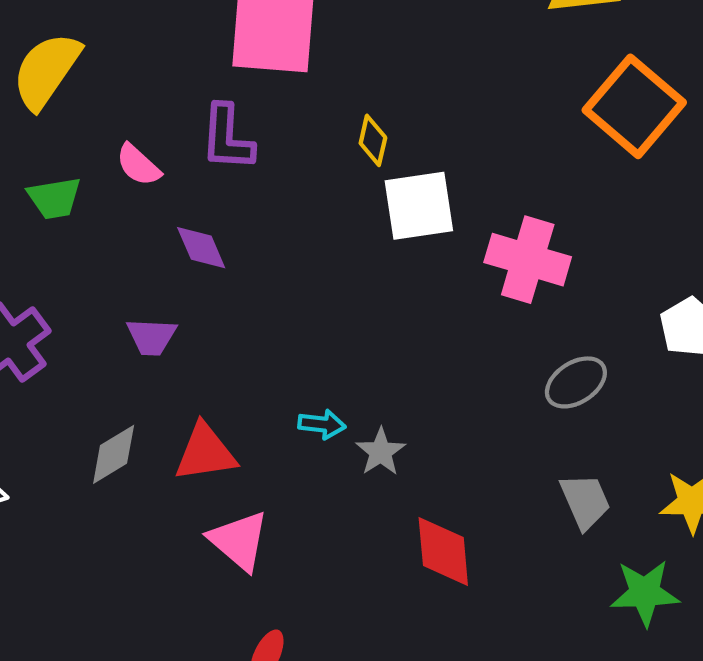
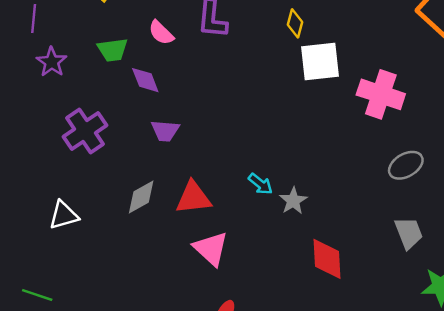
purple diamond: (201, 248) -> (145, 80), moved
cyan arrow: (322, 424) -> (260, 184), turned 30

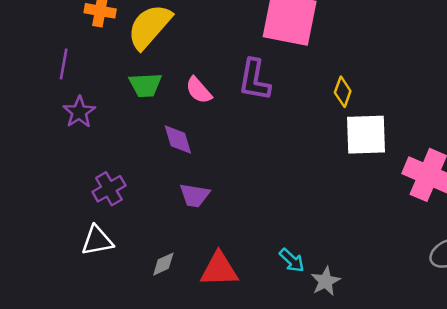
green trapezoid: (113, 50) -> (145, 85), moved
purple cross: (85, 131) -> (109, 189), size x0.7
gray diamond: (141, 197) -> (163, 264), size x0.7
white triangle: (64, 215) -> (97, 241), moved

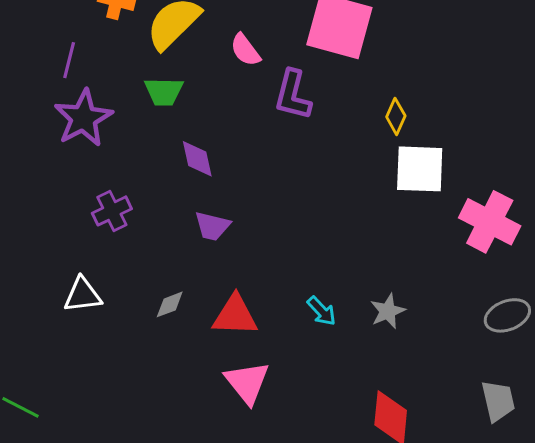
pink semicircle: (199, 90) -> (245, 50), moved
purple star: (79, 112) -> (83, 118), size x1.5
white triangle: (97, 241) -> (83, 295), moved
gray star: (326, 281) -> (388, 311), moved

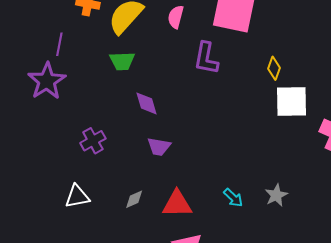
pink semicircle: (245, 50) -> (176, 17), moved, turned 55
purple star: (83, 118) -> (47, 81), moved

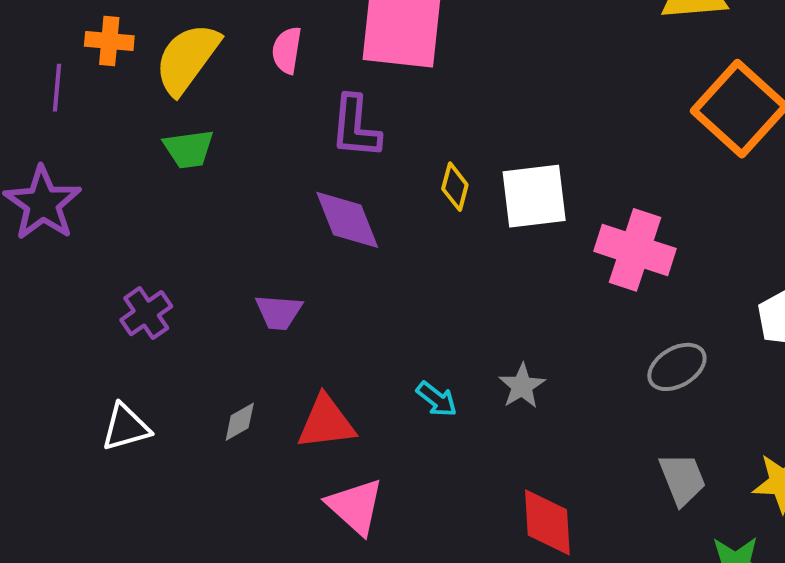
purple line: (59, 44) -> (57, 88), moved
yellow diamond: (274, 68) -> (455, 187), moved
purple diamond: (147, 103) -> (347, 220), moved, size x1.4

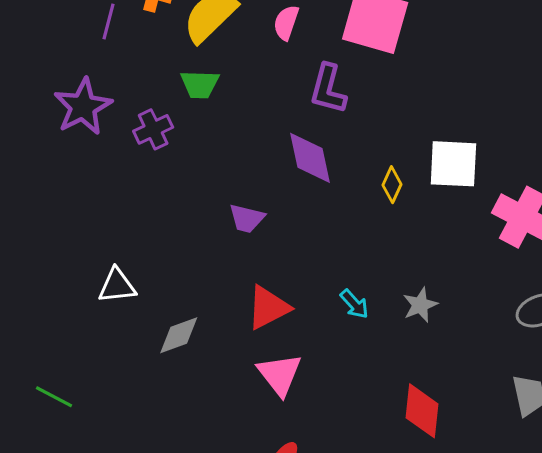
yellow diamond: (455, 187) -> (392, 185), moved
purple cross: (146, 313) -> (153, 129), moved
gray diamond: (240, 422) -> (179, 335), moved, size x1.4
red triangle: (326, 423) -> (268, 308), turned -30

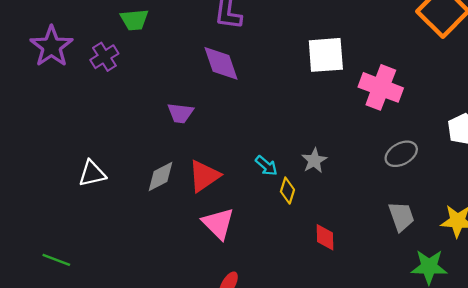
yellow diamond: (392, 185) -> (287, 191), moved
gray diamond: (179, 335) -> (160, 176), moved
red diamond: (422, 411) -> (325, 237), size x0.7

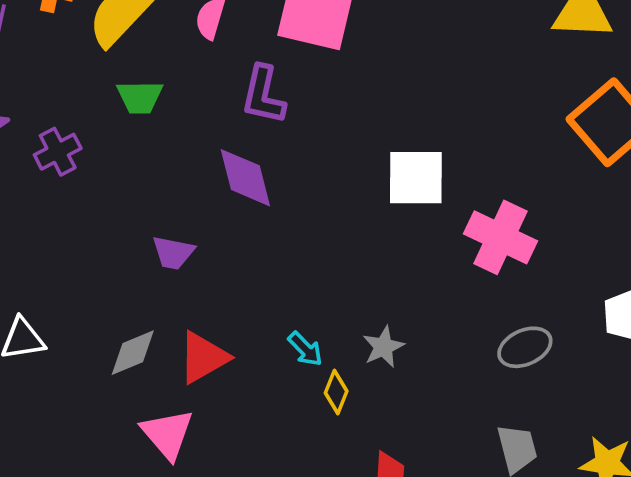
green trapezoid: (134, 20) -> (140, 97), moved
pink triangle: (218, 223) -> (167, 434), moved

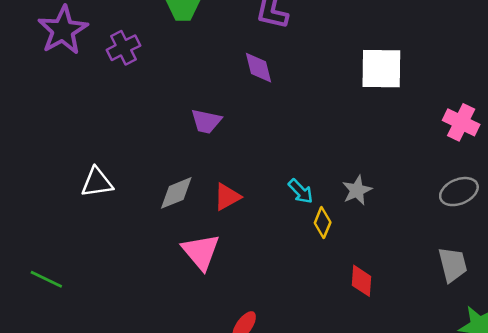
purple diamond: (245, 178) -> (259, 68), size x0.7
pink cross: (500, 237) -> (461, 122), moved, size x0.7
red triangle: (203, 357) -> (227, 197), size x0.7

